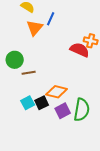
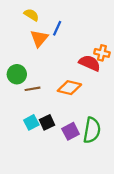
orange diamond: (57, 92) -> (69, 88), moved

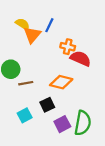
yellow semicircle: (31, 15) -> (22, 24), moved
orange cross: (102, 53) -> (68, 47), moved
black square: (47, 122) -> (47, 105), moved

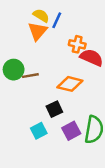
yellow semicircle: (22, 24) -> (41, 16), moved
brown line: (26, 83) -> (30, 76), moved
cyan square: (25, 115) -> (39, 131), moved

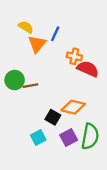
yellow semicircle: (41, 16) -> (26, 27), moved
orange diamond: (70, 84) -> (73, 107), moved
black square: (54, 109) -> (53, 117), turned -35

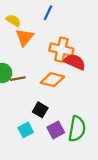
blue line: (55, 34) -> (48, 13), moved
orange cross: (74, 56) -> (61, 50), size x1.5
orange diamond: (73, 107) -> (52, 80), moved

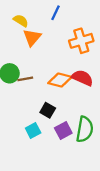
orange cross: (61, 50) -> (81, 41), moved, turned -30
red semicircle: (75, 62) -> (82, 78), moved

